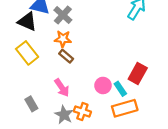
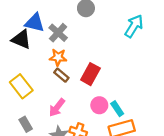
yellow rectangle: (27, 53) -> (21, 86), moved
red rectangle: (138, 74) -> (90, 74), moved
pink arrow: (62, 88) -> (57, 107), turned 72

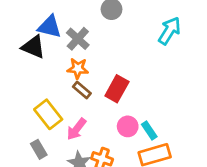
yellow rectangle: (21, 86) -> (48, 114), moved

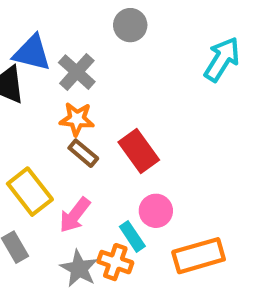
red rectangle: (117, 89) -> (139, 151), turned -65
cyan rectangle: (149, 130) -> (132, 236), moved

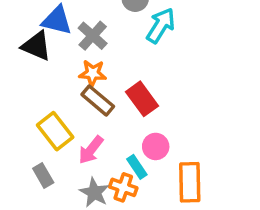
cyan arrow: (222, 59) -> (161, 25), moved
brown rectangle: (83, 153) -> (98, 100), size x1.4
orange rectangle: (199, 256) -> (190, 182), turned -75

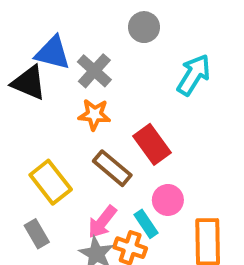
cyan arrow: (161, 25) -> (194, 75), moved
brown rectangle: (98, 100) -> (112, 168), moved
pink arrow: (91, 150) -> (102, 222), moved

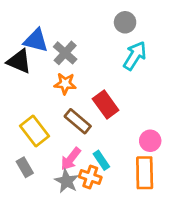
gray circle: (144, 27) -> (125, 22), moved
pink circle: (168, 200) -> (150, 141), moved

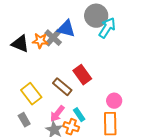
gray circle: (125, 22) -> (96, 16), size x1.5
blue triangle: (36, 40) -> (66, 29), moved
cyan arrow: (135, 56) -> (107, 28), moved
orange star: (65, 84) -> (40, 41), moved

